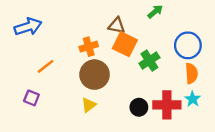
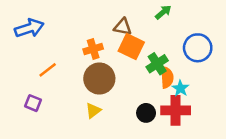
orange semicircle: (191, 73) -> (167, 77), moved
cyan star: (193, 99) -> (180, 88), moved

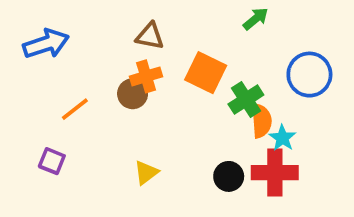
brown triangle: (123, 27) -> (150, 36), moved
brown circle: (99, 79) -> (133, 94), moved, size x0.6

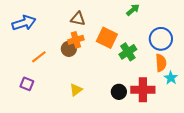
orange semicircle: (261, 121) -> (161, 63), moved
cyan star: (282, 138) -> (171, 78), moved

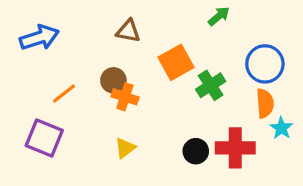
orange square: (107, 38) -> (176, 62), turned 35
orange cross: (76, 40) -> (125, 97), moved, turned 35
purple square: (27, 84) -> (44, 138), size x1.6

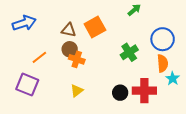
brown triangle: (128, 31) -> (69, 30), moved
orange square: (176, 62) -> (95, 27), moved

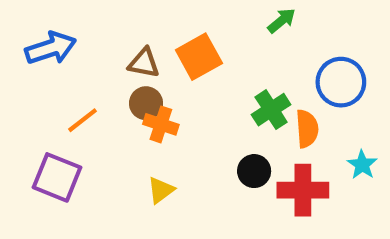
orange semicircle: (163, 63) -> (307, 129), moved
black circle: (120, 93) -> (254, 171), moved

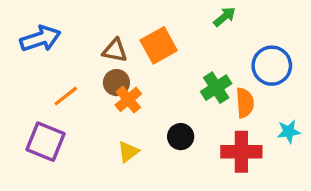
orange cross: (161, 124) -> (128, 99), turned 32
cyan star: (362, 165) -> (289, 132), turned 30
black circle: (254, 171) -> (181, 137), moved

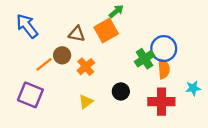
green arrow: (225, 17) -> (116, 11), moved
blue arrow: (40, 39) -> (27, 26), turned -110
blue circle: (272, 66) -> (164, 49), moved
brown circle: (116, 83) -> (62, 55), moved

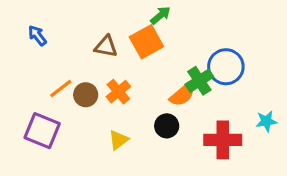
blue arrow: (27, 26) -> (37, 36), size x0.6
brown circle: (62, 55) -> (86, 95), moved
orange semicircle: (164, 69) -> (182, 95), moved, turned 54

